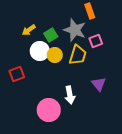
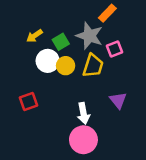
orange rectangle: (90, 11) -> (107, 13), turned 63
red square: (17, 74) -> (29, 102), moved
pink circle: (49, 110) -> (83, 140), moved

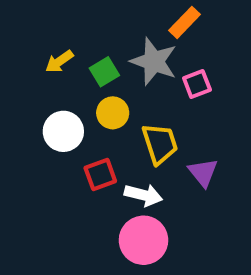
white circle: (48, 61) -> (63, 131), moved
yellow trapezoid: (93, 66) -> (160, 144), moved, turned -35
red square: (29, 102) -> (100, 174), moved
white arrow: (83, 113) -> (143, 195), turned -66

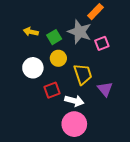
yellow arrow: (59, 61) -> (31, 32), turned 48

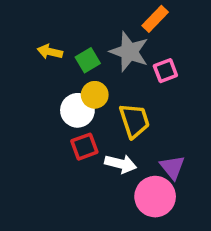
white circle: (33, 68) -> (77, 110), moved
purple triangle: (105, 89) -> (172, 167), moved
pink circle: (74, 124) -> (155, 197), moved

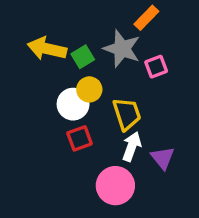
yellow arrow: (50, 52) -> (47, 49), size x1.6
white arrow: (121, 164) -> (132, 146), moved, turned -84
pink circle: (155, 197) -> (115, 186), moved

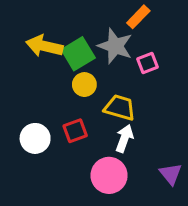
green square: (83, 57) -> (78, 54), size x1.5
white circle: (73, 104) -> (35, 138), moved
yellow trapezoid: (127, 114) -> (120, 108), turned -56
purple triangle: (163, 158) -> (171, 174), moved

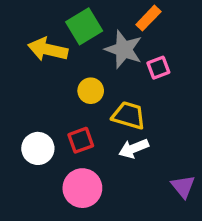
green square: (78, 54) -> (84, 26), moved
white arrow: (124, 138) -> (134, 148), turned -132
pink circle: (109, 175) -> (82, 188), moved

